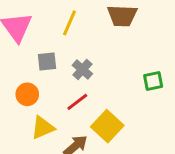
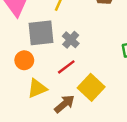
gray square: (47, 62) -> (41, 33), size x1.6

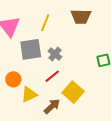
orange circle: (24, 60) -> (13, 79), moved

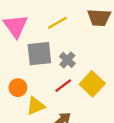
yellow line: (45, 23) -> (57, 23), turned 36
yellow square: (73, 92) -> (92, 84), moved

